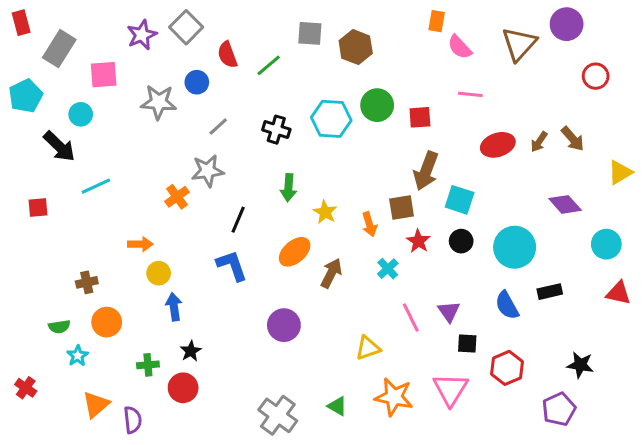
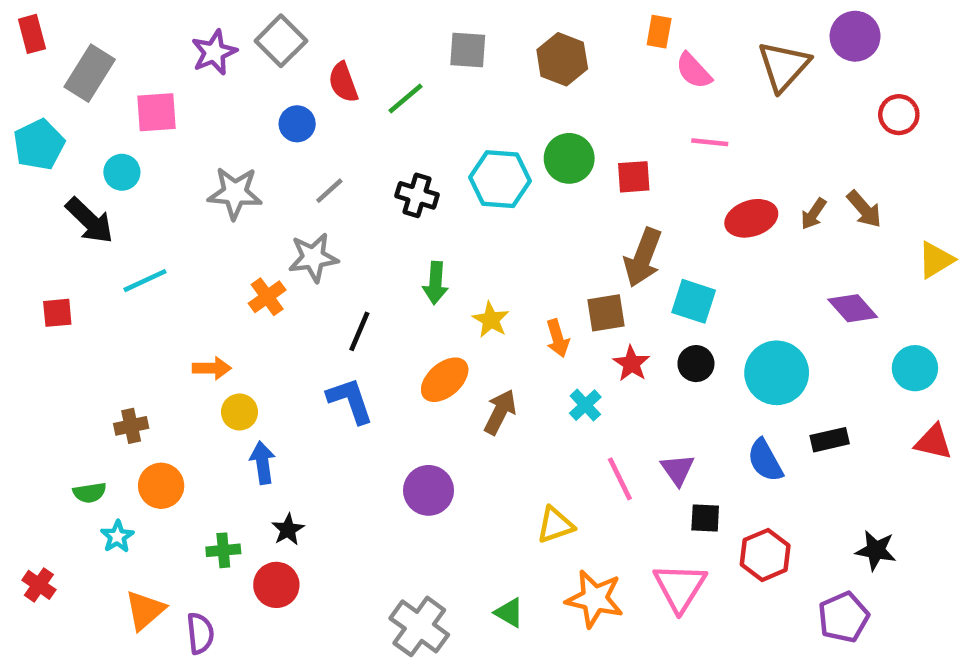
brown hexagon: (356, 47) -> (562, 59), moved
gray star: (159, 102) -> (235, 193), moved

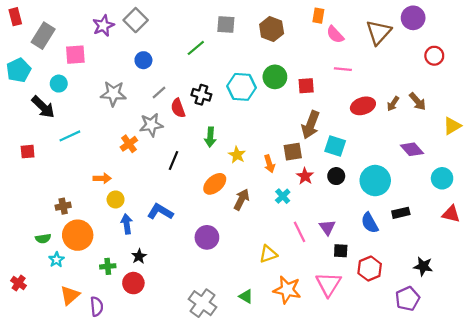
red semicircle: (343, 82) -> (178, 108), moved
blue L-shape: (350, 400) -> (160, 212), moved, turned -40
orange circle: (161, 486) -> (78, 235), size x1.4

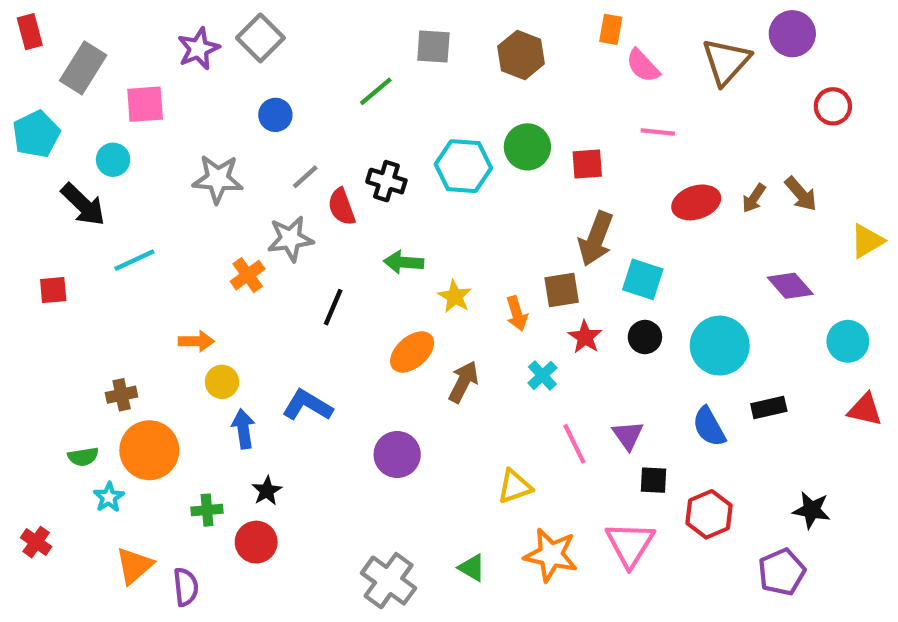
green arrow: (210, 137) -> (404, 262), turned 90

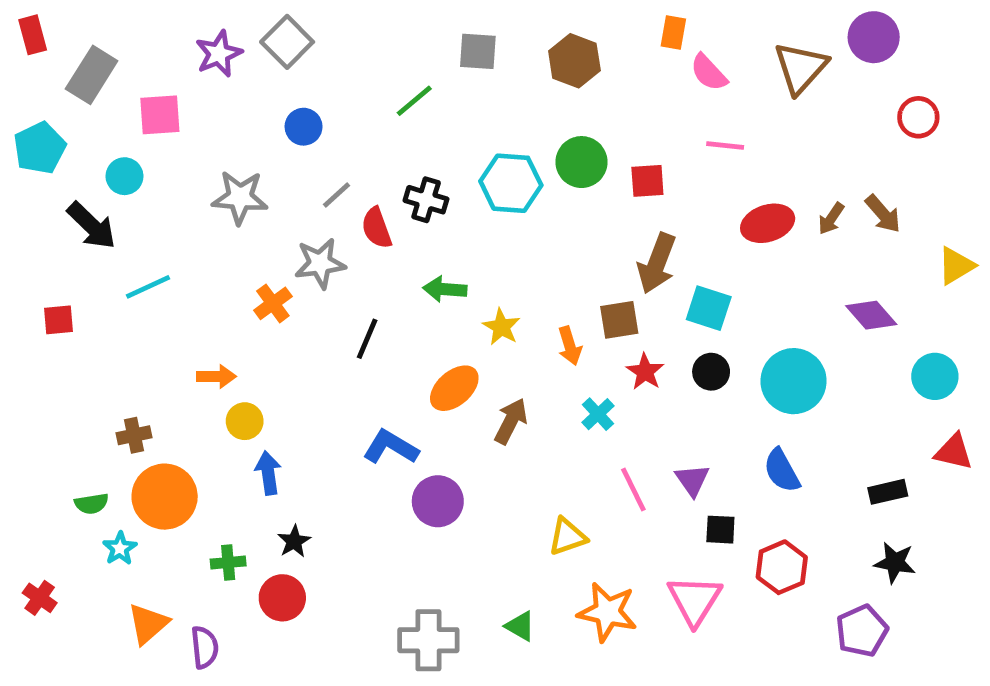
blue L-shape: (307, 405) -> (391, 447), moved
black rectangle: (769, 408) -> (888, 492), moved
gray cross: (389, 581) -> (428, 640), turned -36

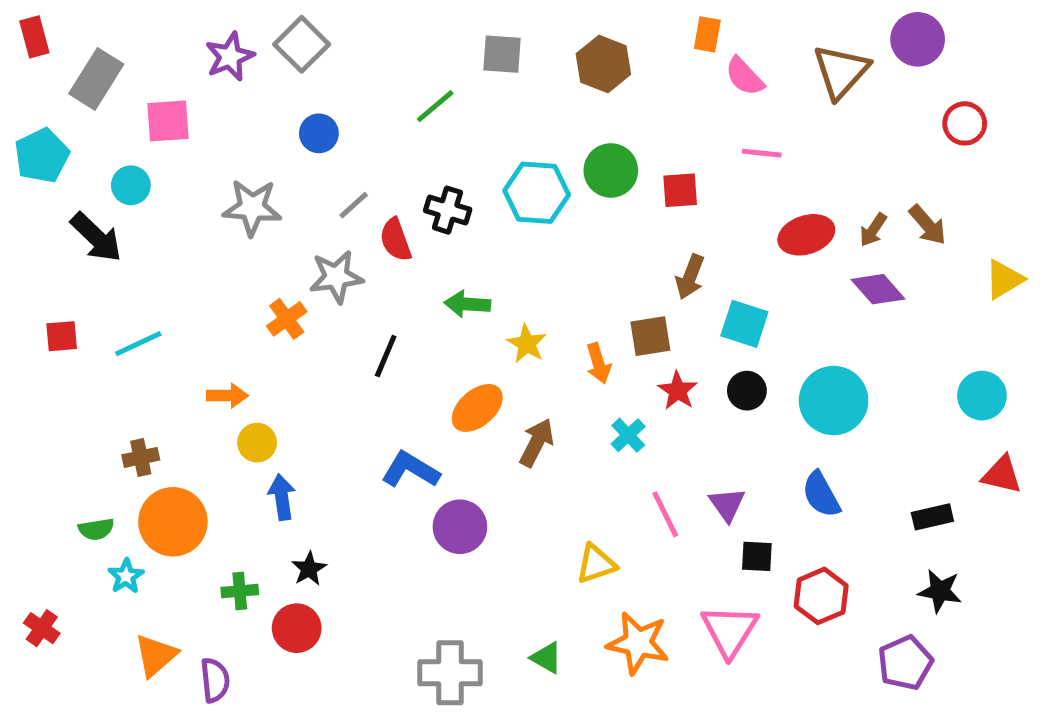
brown arrow: (657, 263) -> (690, 277), size x0.7
cyan line: (148, 287) -> (138, 344), moved
purple diamond: (871, 315) -> (878, 289), moved

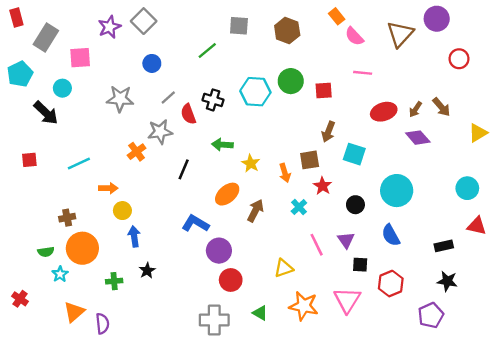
orange rectangle: (707, 34) -> (337, 16), turned -49
cyan line: (138, 344) -> (79, 163), moved
black circle: (747, 391) -> (355, 205), moved
red circle: (297, 628) -> (231, 280), moved

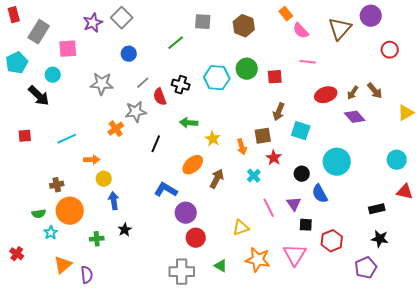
blue semicircle: (391, 235) -> (320, 194), moved

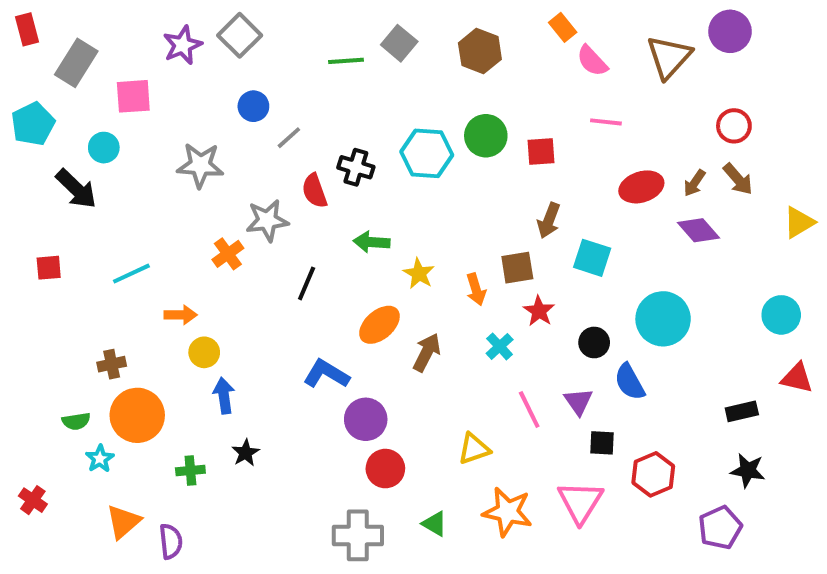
gray square: (203, 22) -> (399, 43), turned 36
green line: (176, 43) -> (346, 61), moved, turned 36
red circle: (390, 50) -> (734, 126), moved
gray line: (143, 83) -> (289, 138), moved

